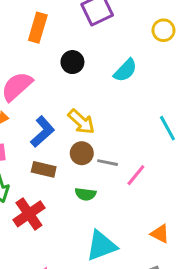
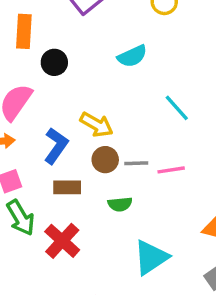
black circle: (72, 62) -> (54, 62), moved
cyan semicircle: (125, 70) -> (132, 56), turned 35
cyan line: (167, 128) -> (177, 108), moved
pink line: (136, 175) -> (171, 170), turned 55

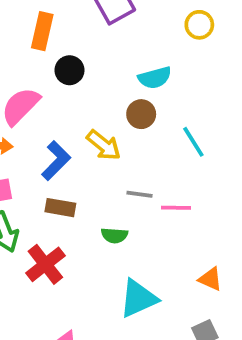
brown circle: (105, 160) -> (141, 114), moved

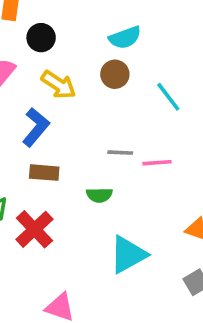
yellow arrow: (104, 145) -> (59, 85), moved

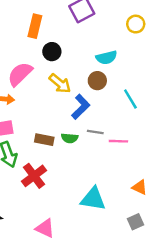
blue L-shape: (36, 127) -> (81, 107), moved
green semicircle: (99, 195) -> (70, 138), moved
cyan triangle: (128, 255) -> (93, 199), turned 32

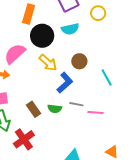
yellow circle: (136, 24) -> (98, 13), moved
black circle: (52, 52) -> (42, 36), size x1.5
cyan semicircle: (106, 57) -> (70, 29), moved
brown rectangle: (44, 140) -> (33, 109), turned 42

